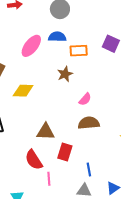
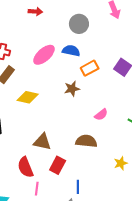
orange rectangle: (79, 51) -> (90, 68), turned -36
pink semicircle: (85, 99) -> (101, 115), moved

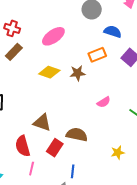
blue semicircle: (71, 51) -> (113, 32), moved
yellow diamond: (28, 97) -> (49, 72), moved
brown semicircle: (86, 141) -> (77, 135), moved

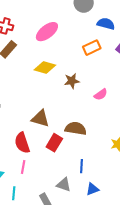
brown star: (77, 73) -> (72, 81), moved
pink line: (32, 169) -> (23, 167), moved
blue line: (73, 171) -> (81, 166), moved

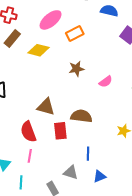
orange rectangle: (92, 48) -> (75, 34), moved
yellow diamond: (45, 68) -> (39, 50), moved
red rectangle: (54, 143) -> (60, 131), turned -36

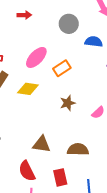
red rectangle: (60, 131) -> (60, 177), moved

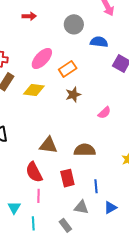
brown star: (68, 103) -> (73, 95), moved

